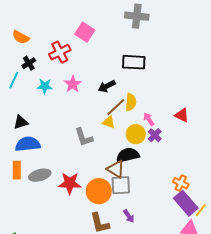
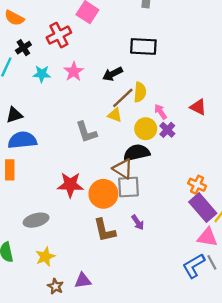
gray ellipse: (40, 175) -> (36, 220), moved

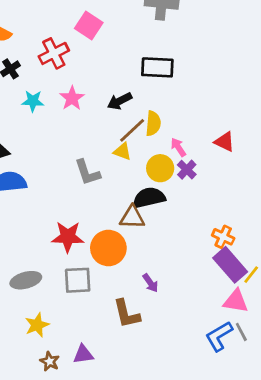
brown triangle: (123, 169) -> (132, 217), turned -30
gray square: (129, 187) -> (78, 280), moved
brown L-shape: (105, 230) -> (127, 314), moved

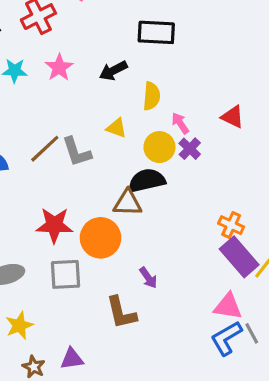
brown line: (132, 130) -> (45, 149), moved
pink triangle: (236, 301) -> (228, 306), moved

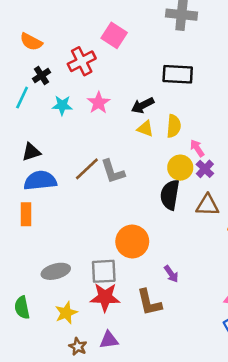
yellow triangle: (116, 128) -> (145, 129), moved
black semicircle: (147, 181) -> (170, 195), turned -68
brown triangle: (128, 203) -> (207, 205), moved
red star: (54, 225) -> (105, 297), moved

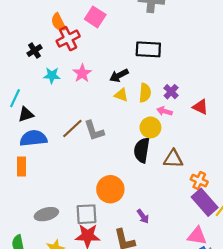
orange semicircle: (31, 42) -> (58, 22), moved, turned 36
cyan line: (22, 98) -> (15, 98), moved
pink arrow: (197, 148) -> (165, 111), turned -40
purple cross: (205, 169) -> (171, 92), moved

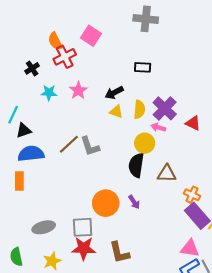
black rectangle: (148, 49) -> (143, 67), size x0.7
purple cross: (171, 92) -> (165, 108), size x1.6
purple arrow: (143, 216) -> (134, 202), moved

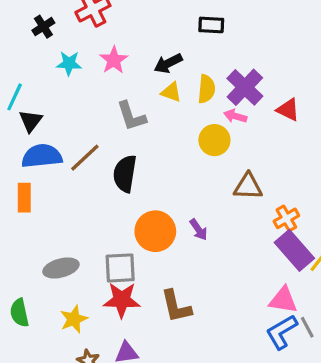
black triangle: (24, 131) -> (31, 121), turned -35
brown line: (69, 144) -> (85, 158), moved
gray L-shape: (90, 146) -> (131, 116), moved
black semicircle: (136, 165) -> (125, 174), moved
orange cross: (192, 195) -> (286, 218), turned 35

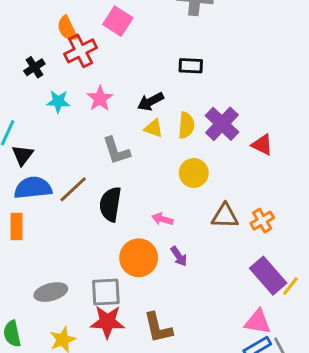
pink arrow: (235, 116) -> (162, 219), moved
orange cross: (286, 218) -> (262, 221), moved

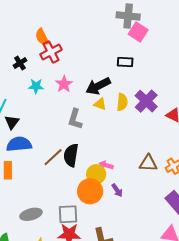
pink square: (118, 21) -> (138, 32), moved
black arrow: (151, 101) -> (98, 86), size x1.4
gray L-shape: (116, 151) -> (75, 119), turned 35
yellow circle: (194, 173) -> (96, 174), moved
brown line: (73, 189) -> (53, 157), moved

